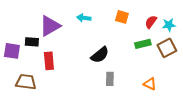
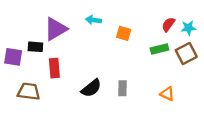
orange square: (122, 17) -> (124, 33), moved
black semicircle: (100, 55) -> (91, 88), moved

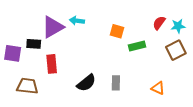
cyan arrow: (94, 20) -> (77, 21), moved
green rectangle: (159, 49) -> (137, 46), moved

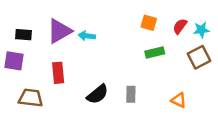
cyan arrow: (77, 21) -> (87, 36), moved
orange square: (117, 31) -> (149, 23), moved
black rectangle: (34, 44) -> (24, 35), moved

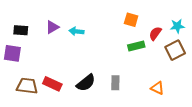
red semicircle: (180, 26) -> (155, 33), moved
purple triangle: (59, 31) -> (52, 27), size x0.6
red rectangle: (58, 73) -> (52, 84), moved, turned -60

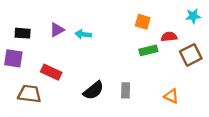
cyan star: (177, 26) -> (193, 16), moved
red semicircle: (155, 33) -> (169, 37), turned 48
red rectangle: (52, 84) -> (51, 72), moved

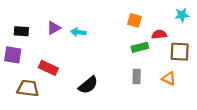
brown square: (191, 55) -> (180, 52), turned 30
gray rectangle: (126, 90) -> (137, 76), moved
orange triangle: (171, 96) -> (169, 79), moved

